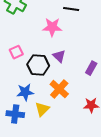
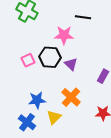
black hexagon: (38, 65) -> (50, 57), moved
blue cross: (15, 114) -> (27, 122), turned 30

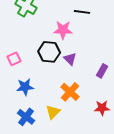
pink square: (28, 60) -> (14, 59), moved
blue star: (37, 100) -> (25, 87), moved

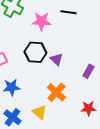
pink star: (63, 30) -> (41, 21), moved
yellow triangle: (53, 112) -> (39, 112), turned -35

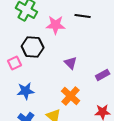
black hexagon: (35, 52) -> (33, 47), moved
purple rectangle: (88, 71) -> (103, 75), turned 32

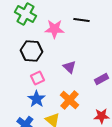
pink square: (15, 63) -> (38, 78), moved
blue star: (26, 91) -> (37, 99), moved, turned -30

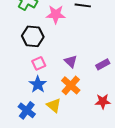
purple triangle: (70, 67) -> (71, 61), moved

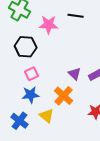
purple triangle: (71, 61) -> (75, 74), moved
blue star: (38, 84) -> (31, 95), turned 30

